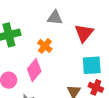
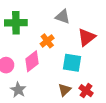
cyan square: (92, 65) -> (72, 63), moved

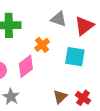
red triangle: (87, 37) -> (84, 26), moved
cyan square: (72, 63) -> (75, 57), moved

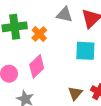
orange cross: (42, 45) -> (39, 34), moved

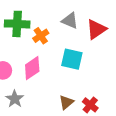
cyan square: (85, 51) -> (72, 59), moved

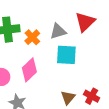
gray triangle: (70, 21) -> (58, 31), moved, turned -30

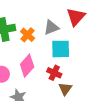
red cross: (92, 96) -> (54, 73), moved

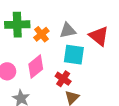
red triangle: (76, 17) -> (99, 36), moved, turned -42

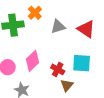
orange cross: (41, 34) -> (35, 13), moved
cyan square: (74, 55) -> (82, 63), moved

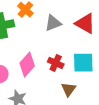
red cross: (58, 69) -> (56, 63), moved

